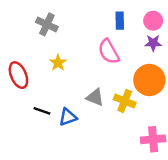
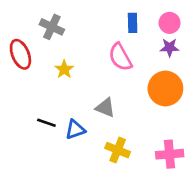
red ellipse: (18, 75) -> (20, 54), moved
yellow cross: (125, 101) -> (118, 150), moved

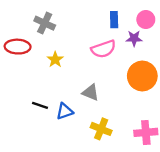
purple star: (170, 47) -> (134, 38), moved
red ellipse: (20, 54) -> (18, 47), turned -65
pink semicircle: (120, 57) -> (103, 49), turned -80

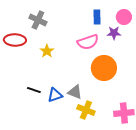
orange circle: (142, 76) -> (104, 68), moved
gray triangle: (91, 92) -> (75, 92), moved

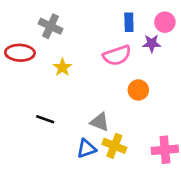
orange circle: (104, 68) -> (138, 90), size x0.6
blue triangle: (55, 95) -> (86, 149), moved

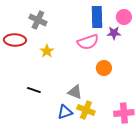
blue rectangle: (129, 22) -> (97, 17), size x1.5

